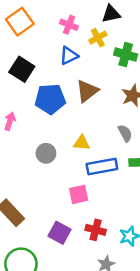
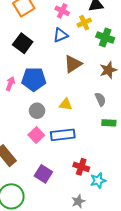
blue pentagon: (50, 99) -> (34, 79), moved
blue rectangle: (102, 166) -> (63, 135), moved
pink square: (79, 194) -> (36, 135), moved, turned -35
red cross: (96, 230) -> (81, 167), moved

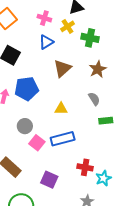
gray circle: (37, 111) -> (25, 126), moved

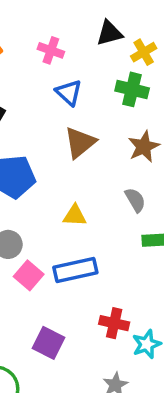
yellow cross: (68, 26) -> (144, 52), moved
blue triangle: (46, 42) -> (69, 93), moved, turned -49

